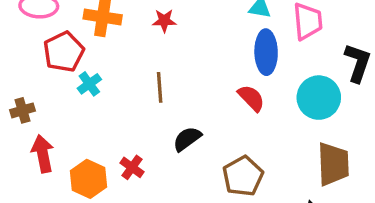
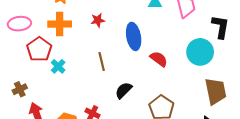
blue ellipse: (266, 52) -> (134, 36), moved

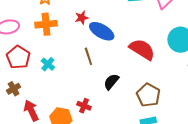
blue ellipse: (134, 36) -> (102, 31), moved, turned -45
red pentagon: (39, 49) -> (18, 57), moved
red semicircle: (159, 59) -> (142, 49), size x1.5

